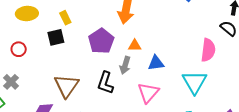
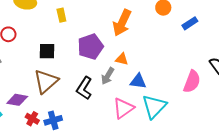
black square: (56, 37) -> (47, 51), moved
cyan triangle: (195, 82) -> (154, 106), moved

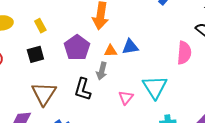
black square: (47, 51) -> (35, 54), moved
blue triangle: (138, 81) -> (130, 47), moved
pink triangle: (123, 108) -> (126, 98), size x0.7

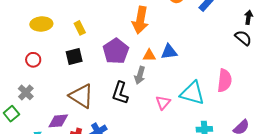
pink semicircle: (184, 53) -> (224, 80), moved
cyan triangle: (155, 87) -> (192, 93), turned -44
brown triangle: (44, 94) -> (81, 96), turned -32

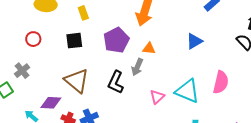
blue triangle: (169, 52) -> (194, 41), moved, turned -30

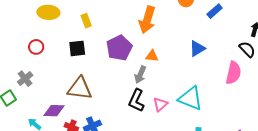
brown triangle: (77, 81) -> (80, 88), turned -32
black L-shape: (116, 82) -> (136, 100), moved
pink semicircle: (221, 82) -> (233, 73), moved

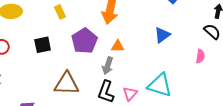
yellow rectangle: (86, 21) -> (60, 12), moved
pink semicircle: (233, 73) -> (200, 56), size x0.6
brown triangle: (80, 88) -> (67, 84), moved

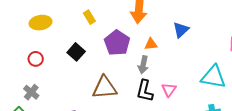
blue triangle: (162, 35) -> (181, 30), moved
black square: (43, 45) -> (76, 52), turned -30
cyan triangle: (160, 85) -> (213, 77), moved

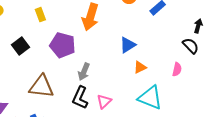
purple pentagon: (117, 43) -> (63, 45), turned -30
orange triangle: (151, 44) -> (140, 67), moved, turned -32

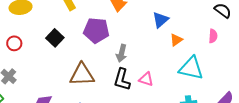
pink triangle: (104, 101) -> (146, 79), turned -49

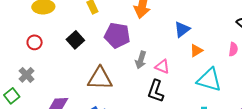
black L-shape: (122, 79) -> (156, 91), moved
pink triangle: (146, 79) -> (162, 67), moved

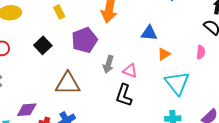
blue triangle: (182, 29) -> (149, 33), turned 42
purple pentagon: (117, 35) -> (84, 40), turned -30
cyan triangle: (209, 80) -> (177, 83), turned 36

